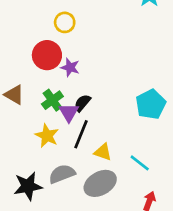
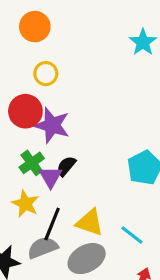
purple star: (70, 67) -> (52, 125), size x1.6
black line: (81, 134) -> (52, 224), moved
yellow triangle: (103, 152) -> (90, 222), size x1.4

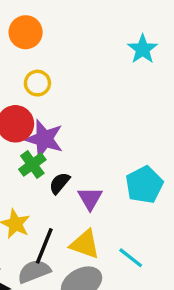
green cross: (32, 163) -> (32, 164), moved
purple triangle: (51, 177) -> (90, 198), moved

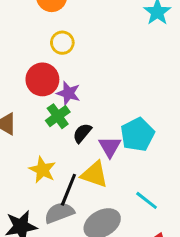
purple star: (44, 139) -> (68, 93), size x0.7
cyan pentagon: (144, 185) -> (137, 135), moved
yellow triangle: (85, 244) -> (94, 174), moved

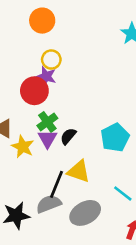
purple star: (68, 93) -> (46, 76), moved
purple triangle: (110, 147) -> (47, 139), moved
yellow star: (42, 170) -> (23, 147), moved

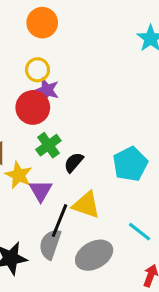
yellow circle: (51, 60) -> (37, 70), moved
purple triangle: (47, 139) -> (41, 191), moved
gray semicircle: (49, 204) -> (50, 244), turned -50

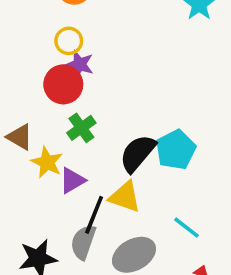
black semicircle: (74, 162) -> (138, 153), moved, size x1.6
purple triangle: (41, 191) -> (72, 180), turned 30

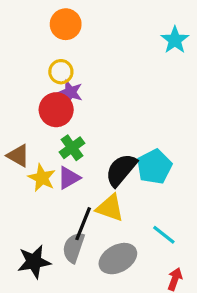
purple triangle: (72, 180) -> (69, 178), moved

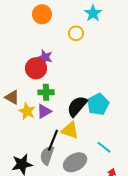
cyan star: (175, 40) -> (93, 13), moved
yellow circle: (61, 72) -> (76, 33), moved
green cross: (72, 148) -> (46, 92), turned 35

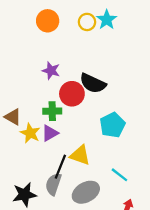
yellow circle: (76, 33) -> (87, 22), moved
red circle: (36, 68) -> (72, 94), moved
black semicircle: (77, 106) -> (93, 83), moved, turned -105

